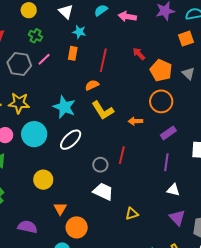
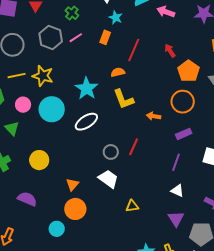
yellow circle: (43, 180) -> (39, 160), moved
orange triangle: (60, 209) -> (72, 184), moved

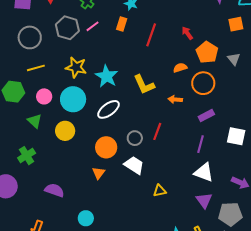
orange semicircle: (118, 72) -> (180, 68), moved
yellow star: (43, 76) -> (76, 67), moved
yellow circle: (39, 160) -> (65, 131), moved
white triangle: (177, 191) -> (204, 172), size x1.5
orange circle: (75, 209) -> (106, 147), moved

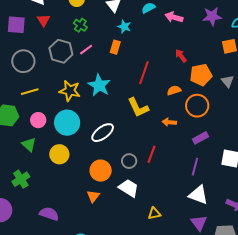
red line: (151, 35) -> (144, 73), moved
orange pentagon: (207, 52) -> (201, 75), turned 30
cyan star: (107, 76) -> (99, 85), moved

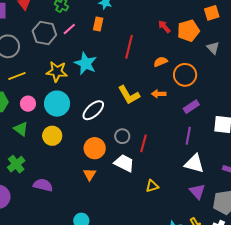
orange pentagon: (201, 75) -> (188, 31), moved
yellow L-shape: (138, 107) -> (129, 95), moved
red line: (152, 154) -> (144, 143), moved
purple semicircle: (49, 214) -> (43, 185), moved

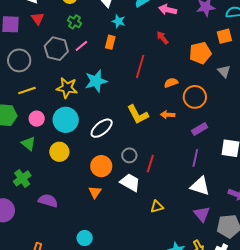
red arrow: (164, 27) -> (162, 38), moved
cyan star: (86, 63) -> (96, 81), turned 30

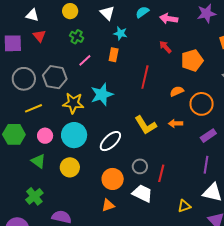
gray hexagon: (56, 49) -> (55, 77), moved
orange pentagon: (200, 53) -> (192, 60), moved
orange triangle: (95, 192) -> (108, 205), turned 40
yellow triangle: (157, 207) -> (184, 206), moved

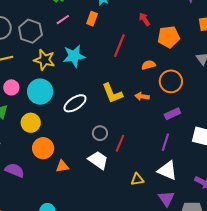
orange circle: (113, 179) -> (43, 148), moved

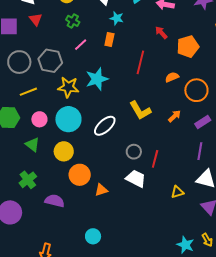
orange arrow: (142, 96) -> (174, 116), moved, turned 136

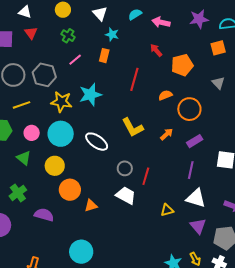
white ellipse: (105, 126) -> (97, 142), turned 75
cyan circle: (93, 236) -> (81, 252), size x1.5

